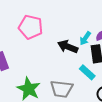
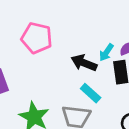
cyan rectangle: (87, 72) -> (91, 93), moved

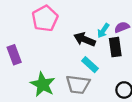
pink pentagon: (37, 38) -> (45, 18), turned 30

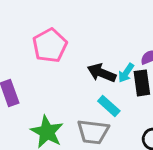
cyan arrow: (103, 31) -> (126, 73), moved

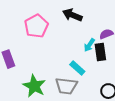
black arrow: (102, 73) -> (72, 15), moved

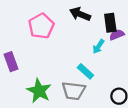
black rectangle: (100, 52) -> (110, 23), moved

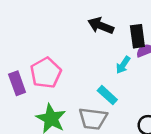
pink pentagon: (41, 26) -> (46, 73), moved

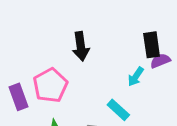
black arrow: (101, 26) -> (81, 46), moved, turned -120

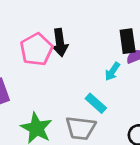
pink pentagon: (50, 85) -> (36, 49), moved

